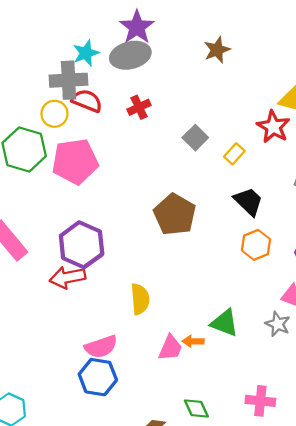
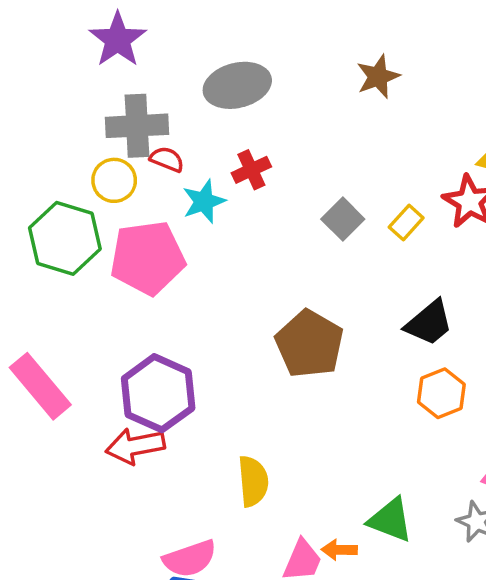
purple star: (137, 27) -> (118, 40), moved
cyan star: (86, 53) -> (204, 201), moved
red semicircle: (87, 101) -> (167, 159), size x0.7
yellow rectangle: (234, 154) -> (406, 223), moved
black trapezoid: (248, 202) -> (429, 323), turned 96

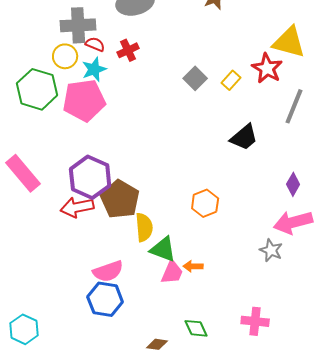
red cross: (251, 170) -> (128, 50), moved
cyan star: (204, 201) -> (94, 69), moved
brown pentagon: (309, 344) -> (120, 199), moved
orange hexagon: (441, 393) -> (205, 203), moved
green triangle: (390, 520) -> (163, 249), moved

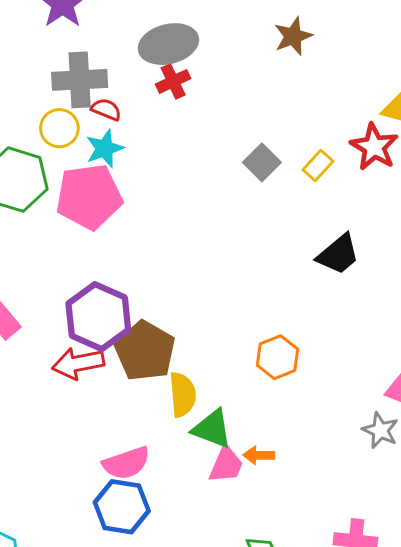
red cross: (128, 50) -> (173, 81), moved

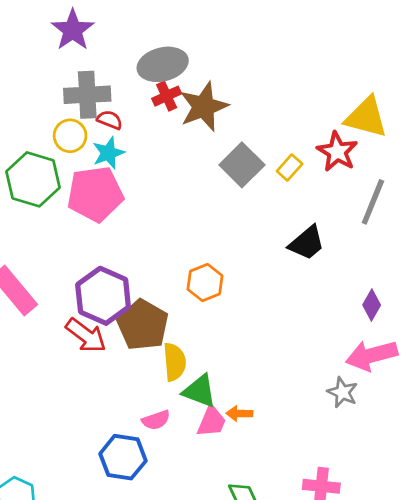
brown star: (293, 36) -> (204, 107), moved, size x1.5
gray square: (262, 162) -> (242, 165), size x1.4
orange hexagon: (278, 357) -> (205, 283), moved
red arrow: (78, 363) -> (86, 335), turned -132
pink semicircle: (126, 463) -> (156, 420), moved, size x0.7

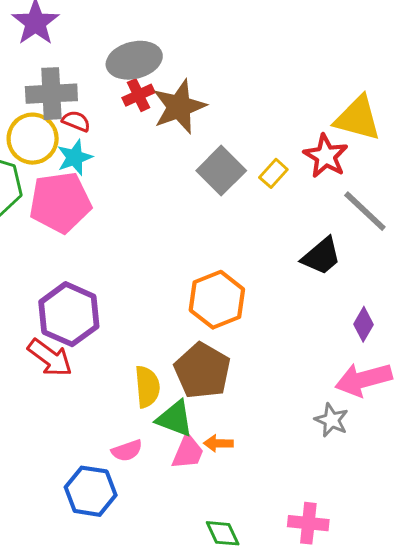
yellow circle: (70, 136) -> (33, 139), size x1.4
gray line: (373, 202) -> (365, 211), turned -69
black trapezoid: (307, 243) -> (321, 256), moved
orange hexagon: (205, 283) -> (217, 300), moved, size x1.4
brown pentagon: (143, 325) -> (202, 371), moved

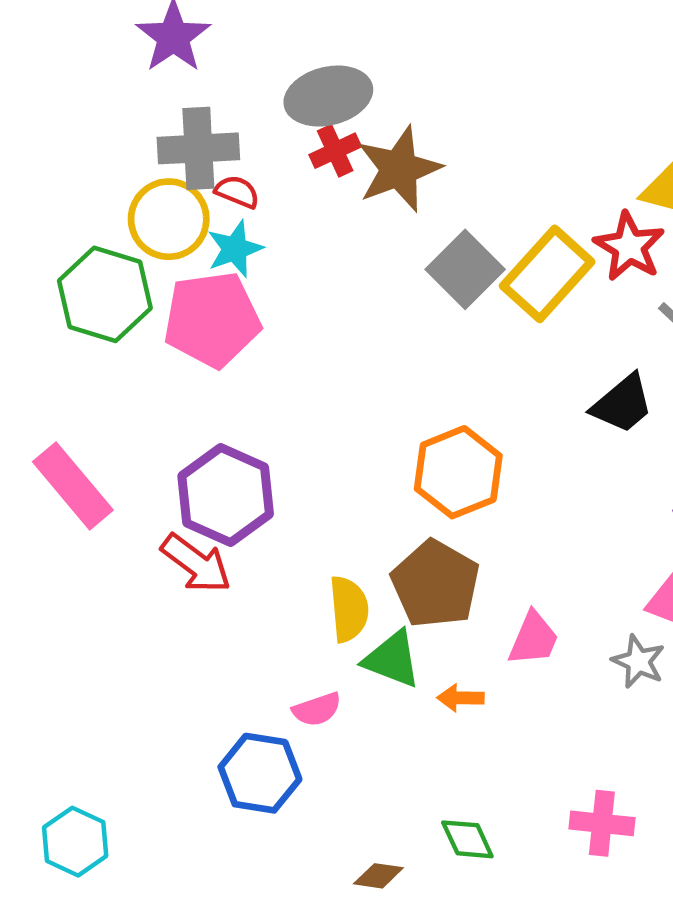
yellow rectangle: (273, 173) -> (547, 274), size x2.0
pink trapezoid: (188, 452) -> (534, 639), moved

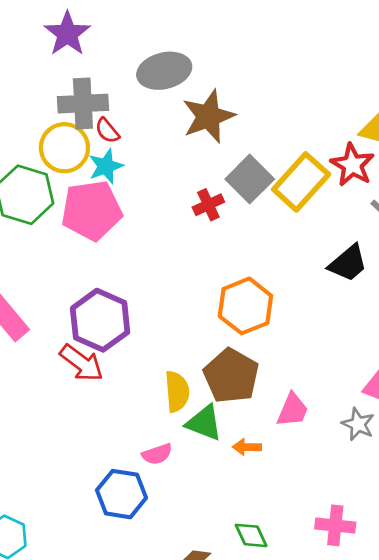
red cross: (335, 151) -> (208, 205), moved
red semicircle: (237, 192) -> (107, 131), turned -152

